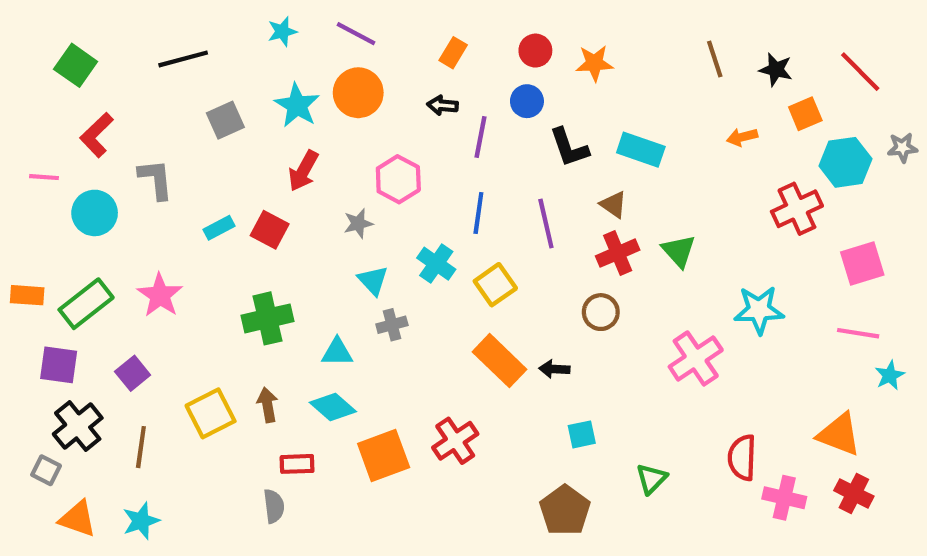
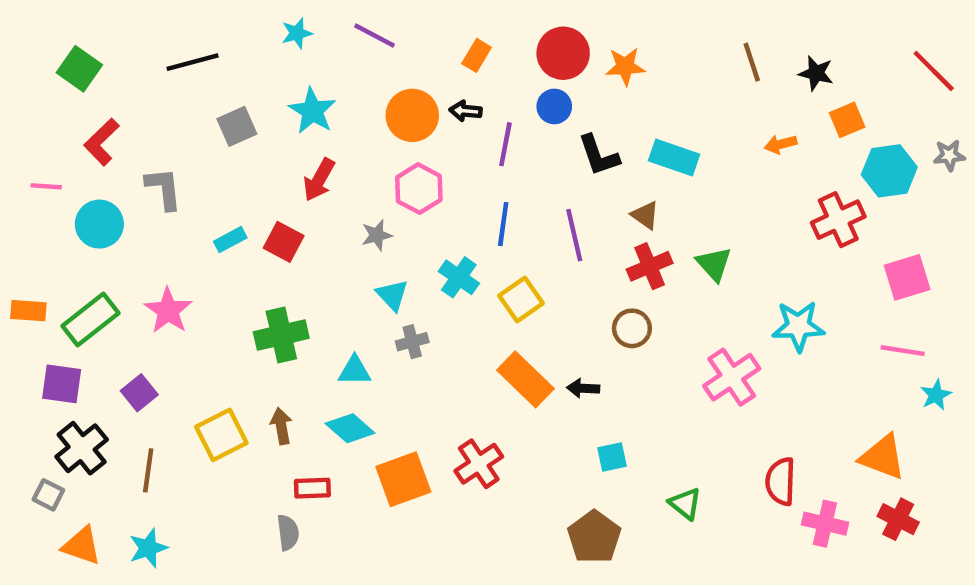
red circle: (535, 51) -> (563, 53), size x1.5
red line: (860, 72) -> (934, 71), moved
orange circle: (358, 93) -> (412, 115), moved
green triangle: (651, 479) -> (685, 504), turned -36

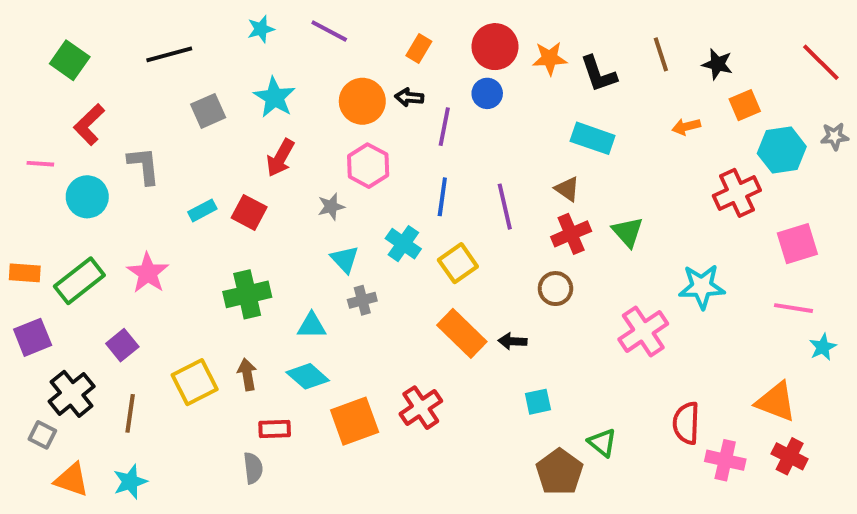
black L-shape: (599, 155) -> (598, 74), moved
purple square: (62, 384) -> (33, 337), moved, turned -30
brown pentagon: (594, 537) -> (559, 472), moved

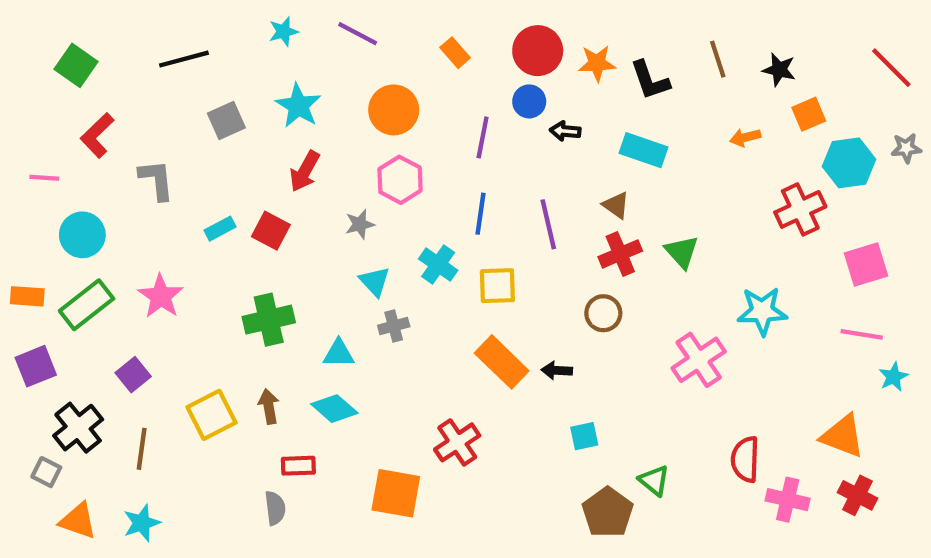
orange rectangle: (419, 49) -> (455, 53), turned -72
black arrow: (409, 97) -> (565, 131), moved
cyan circle: (87, 197) -> (82, 235), moved
yellow square: (458, 263) -> (497, 286), turned 33
orange square: (355, 421) -> (396, 493), moved, turned 30

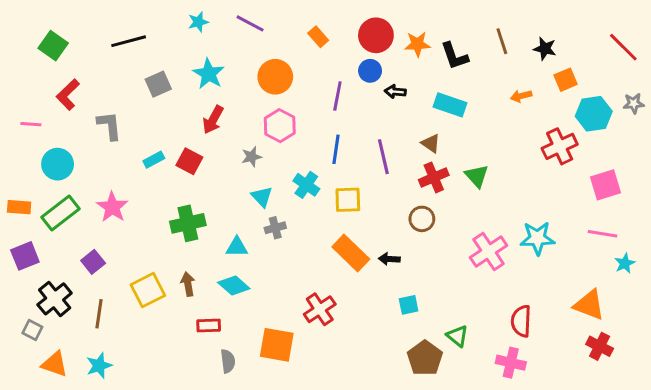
cyan star: (762, 311) -> (537, 238), moved
pink cross: (788, 500) -> (511, 363), moved
gray semicircle: (275, 508) -> (228, 361), moved

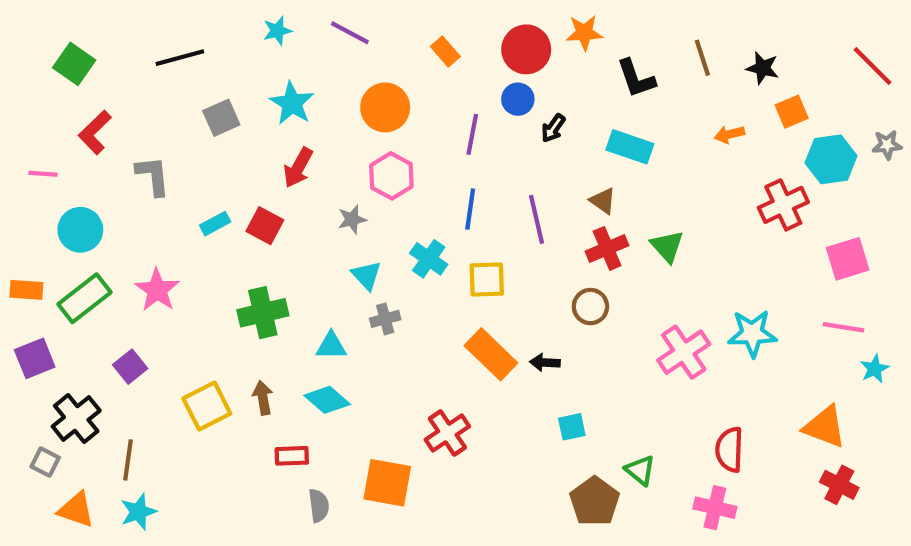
orange star: (417, 44) -> (584, 33), moved
black arrow: (395, 92) -> (553, 128), turned -60
brown line: (99, 314) -> (128, 460), moved

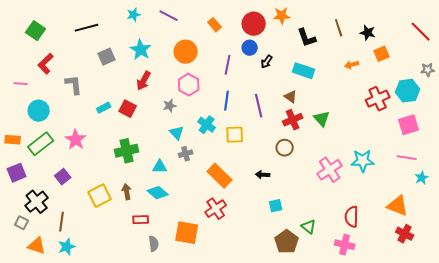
cyan hexagon: (831, 159) -> (408, 91), moved
orange rectangle: (491, 354) -> (220, 176), moved

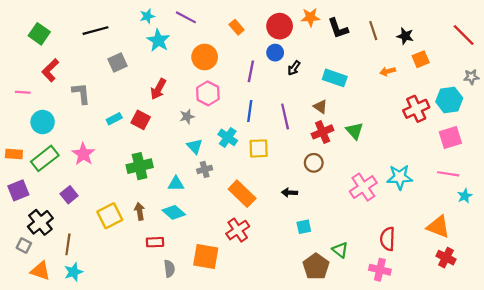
black L-shape: (307, 38) -> (338, 28), moved
cyan star: (141, 50) -> (158, 40), moved

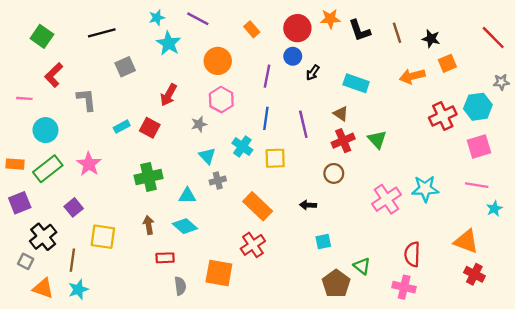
orange arrow: (388, 71) -> (412, 76), size x1.5
yellow square: (110, 216) -> (103, 237), moved, turned 35

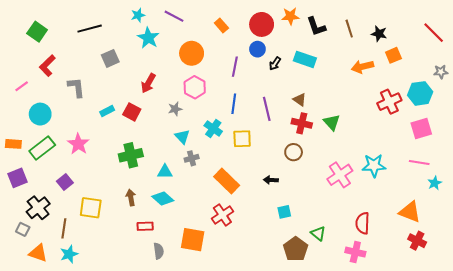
cyan rectangle: (356, 83) -> (305, 59), moved
pink line: (24, 98) -> (22, 86), turned -40
red cross: (343, 141) -> (302, 123), turned 36

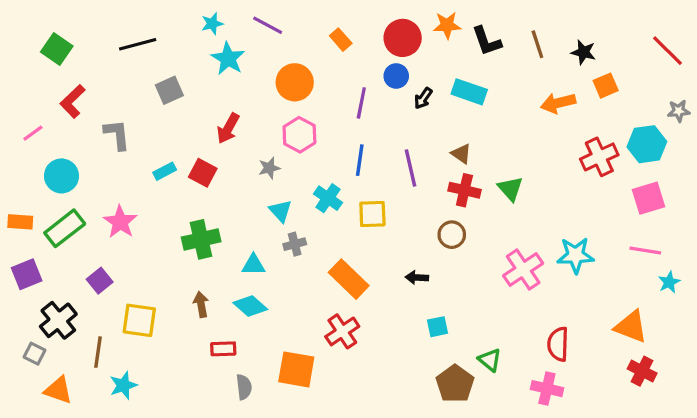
cyan star: (69, 254) -> (123, 385), moved

